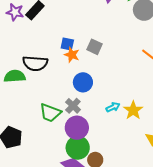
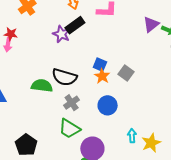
purple star: (15, 12) -> (61, 34), moved
gray cross: (73, 106) -> (72, 103), moved
cyan arrow: (113, 107) -> (132, 136), turned -80

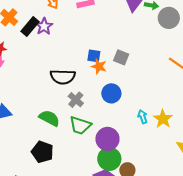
black rectangle: (75, 25) -> (30, 27), moved
purple star: (61, 34) -> (44, 26), moved, turned 30
green semicircle: (42, 86) -> (49, 118), moved, turned 35

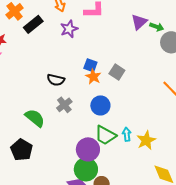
purple star: (44, 26) -> (69, 29), moved
black semicircle: (63, 77) -> (56, 80), size x0.7
green trapezoid: (80, 125) -> (105, 135), moved

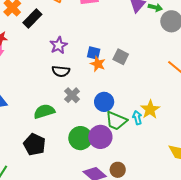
purple star: (69, 29) -> (59, 45), moved
blue circle: (100, 105) -> (104, 102), moved
green semicircle: (35, 118) -> (44, 111), turned -50
yellow star: (146, 140) -> (150, 109), moved
green circle: (86, 169) -> (80, 138), moved

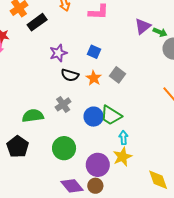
blue square: (94, 53) -> (94, 52), moved
black semicircle: (61, 71) -> (70, 75), moved
yellow star: (150, 109) -> (122, 157), moved
green trapezoid: (116, 121) -> (111, 115), moved
purple circle: (100, 137) -> (98, 165), moved

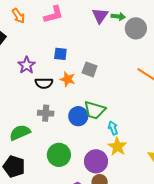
gray cross: (63, 104) -> (46, 113), turned -35

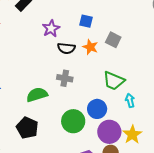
blue circle: (78, 116) -> (97, 109), moved
yellow star: (117, 147) -> (132, 135), moved

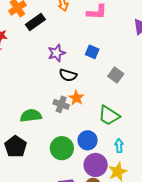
orange star: (90, 47) -> (76, 98), moved
cyan arrow: (130, 101) -> (119, 146), moved

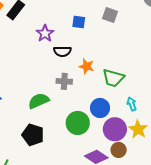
gray square: (116, 75) -> (110, 15), moved
orange star: (76, 98) -> (87, 66), moved

